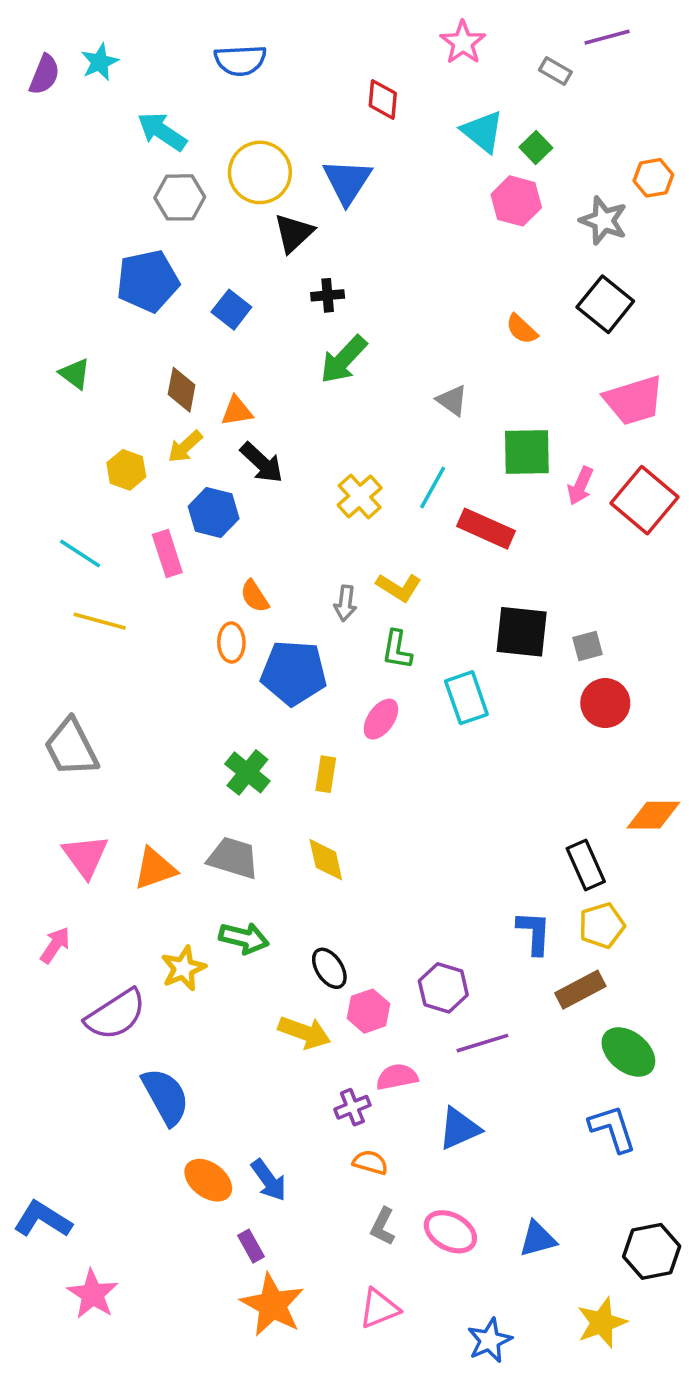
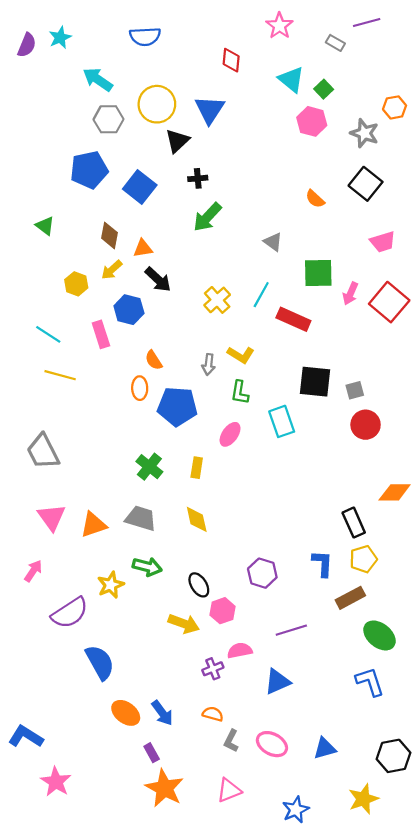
blue square: (231, 310) -> (140, 187), size x1.4
pink trapezoid: (634, 400) -> (383, 242), size x0.7
purple hexagon: (443, 988) -> (262, 573), moved
orange semicircle: (370, 1162) -> (213, 714), moved

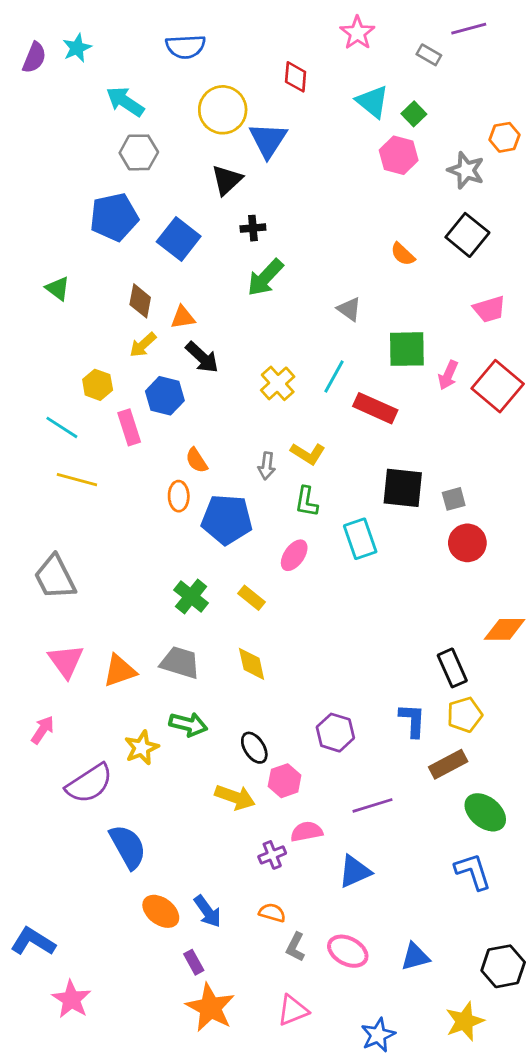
yellow circle: (157, 104) -> (223, 110), moved
yellow hexagon: (76, 284) -> (98, 385), moved
yellow rectangle: (197, 468) -> (252, 598), turned -60

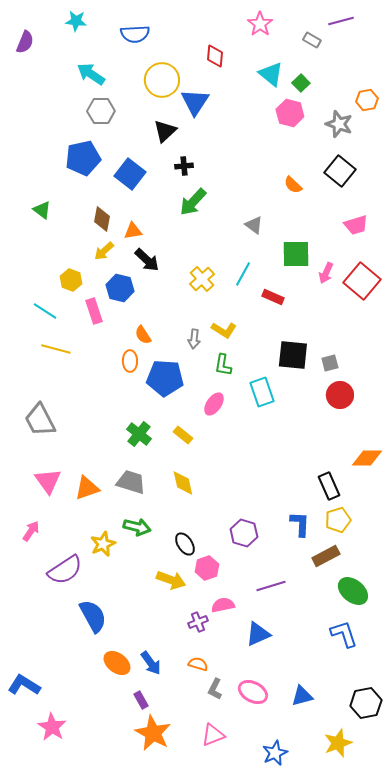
cyan star: (77, 48) -> (76, 21), moved, turned 30
red rectangle: (375, 408) -> (273, 297), size x0.7

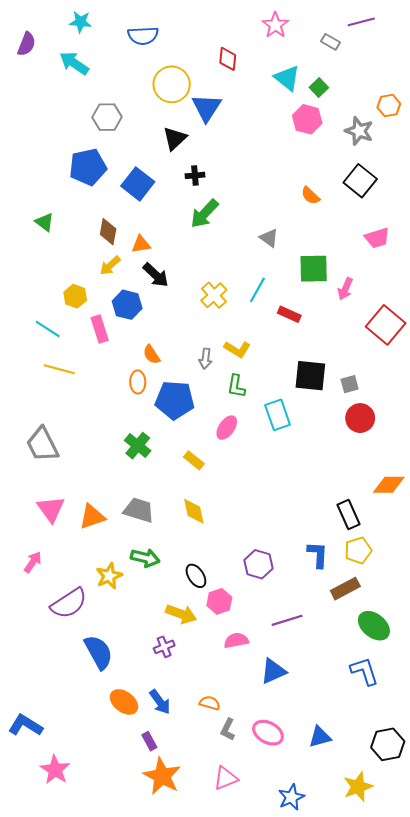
cyan arrow: (91, 74) -> (74, 63), moved
red square: (362, 281) -> (386, 325), moved
green cross: (139, 434) -> (138, 446), moved
purple cross: (198, 622) -> (164, 647), moved

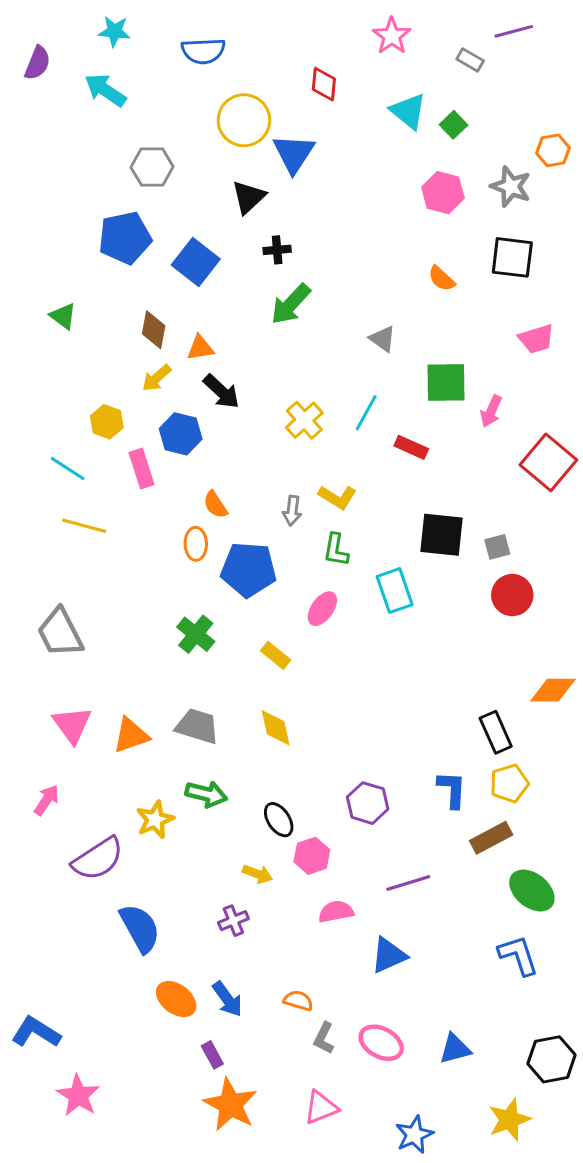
pink hexagon: (307, 119) -> (443, 193), moved
black square: (360, 181) -> (512, 257), turned -32
yellow arrow: (181, 614) -> (258, 874), size x0.7

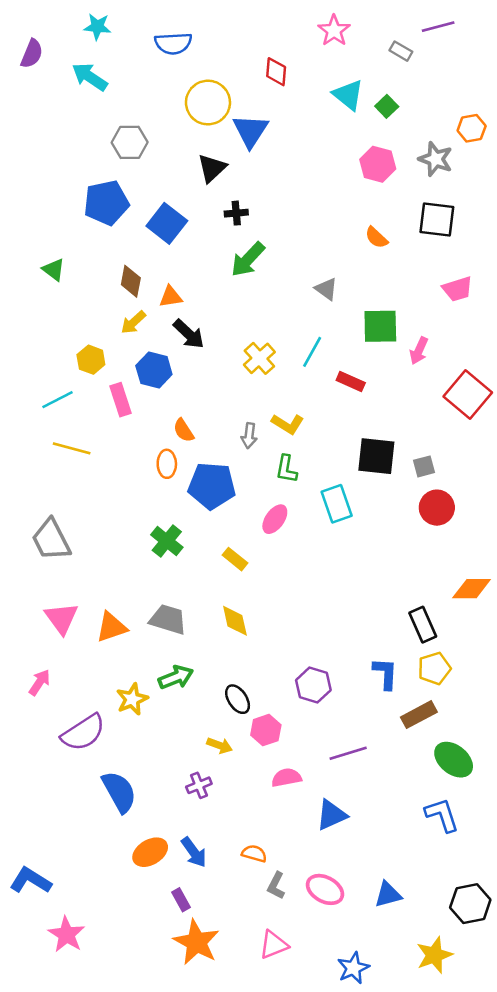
cyan line: (68, 468) -> (58, 400), turned -60
green arrow: (206, 794) -> (176, 677), turned -36
orange ellipse: (176, 999) -> (150, 852), turned -68

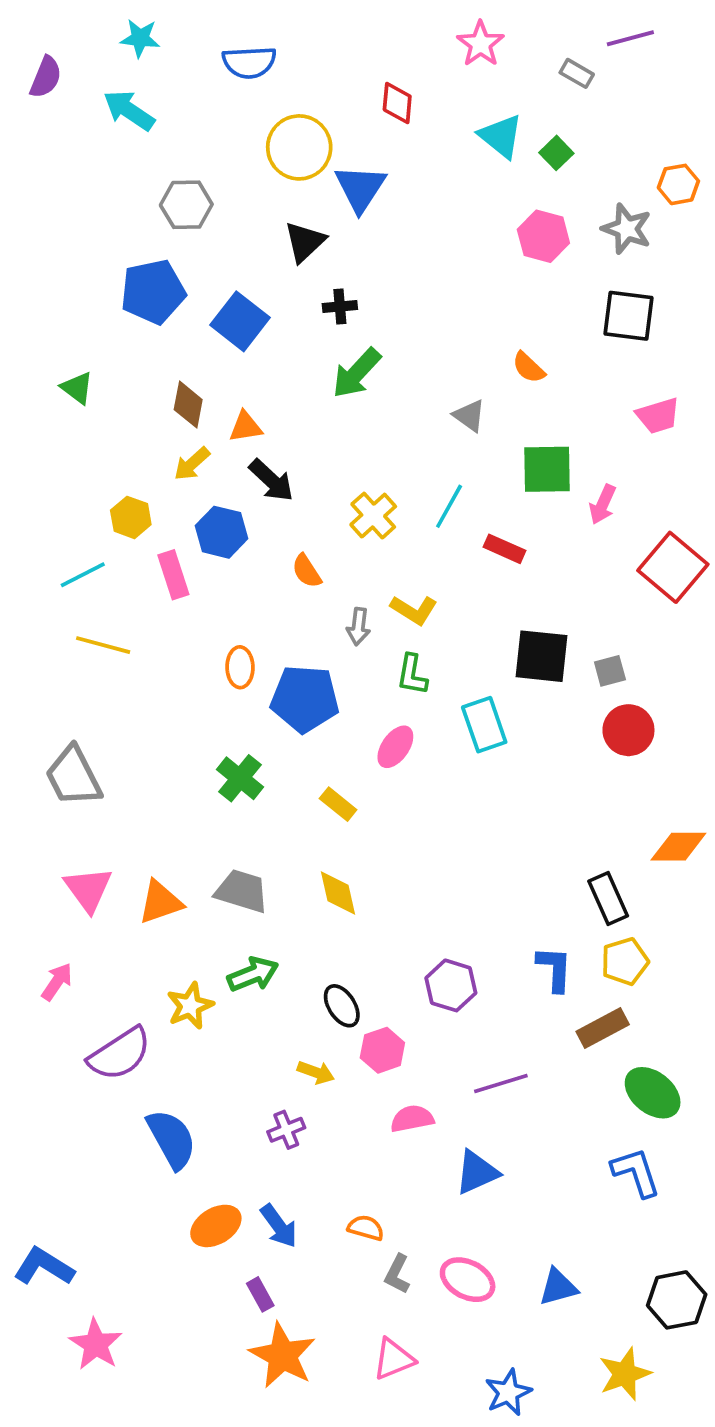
orange semicircle: (376, 238) -> (529, 368), moved
orange semicircle: (184, 430) -> (307, 571), moved

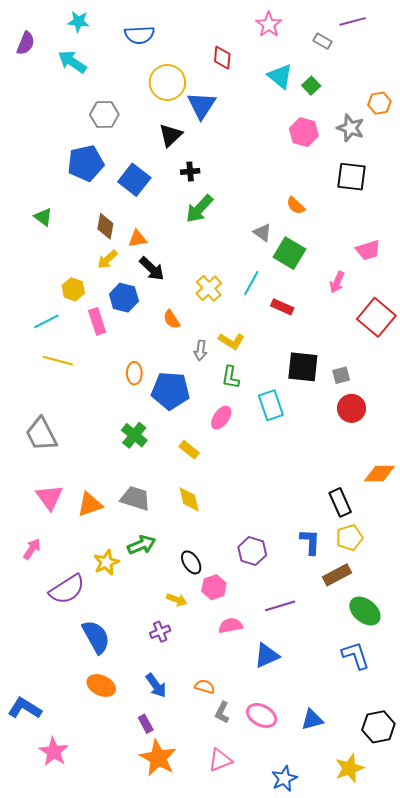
pink trapezoid: (658, 416) -> (368, 250), moved
green square: (547, 469) -> (289, 253), moved, turned 32
orange ellipse: (216, 1226) -> (101, 686), moved, turned 56

